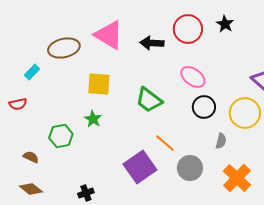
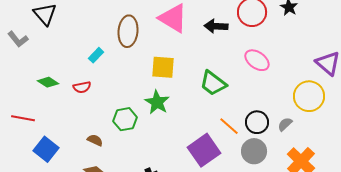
brown ellipse: (64, 48) -> (128, 31), turned -72
black circle: (204, 107) -> (257, 122), moved
green star: (93, 119) -> (157, 102), size x1.4
gray semicircle: (221, 141) -> (285, 124), turned -147

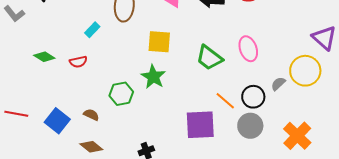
pink ellipse: (257, 60) -> (248, 49), moved, turned 35
red line: (23, 118) -> (16, 114), moved
gray semicircle: (285, 124) -> (278, 84), moved
blue square: (46, 149) -> (57, 121), moved
purple square: (204, 150) -> (200, 125), turned 32

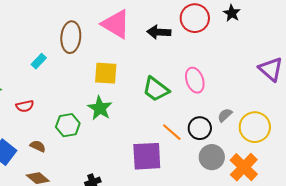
red semicircle: (78, 62) -> (25, 106), moved
yellow circle: (305, 71) -> (255, 127), moved
gray circle: (250, 126) -> (212, 157), moved

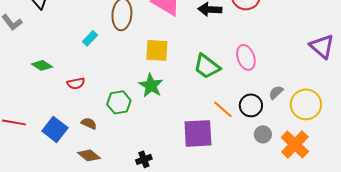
gray circle: (212, 157) -> (263, 134), size x0.7

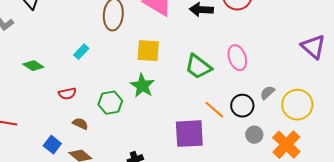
cyan rectangle: (90, 38) -> (81, 52), moved
red semicircle: (76, 83) -> (67, 94), moved
blue square: (55, 129) -> (52, 145), moved, size x0.7

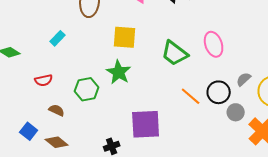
purple square: (189, 134) -> (146, 124), moved
gray circle: (254, 135) -> (236, 112), moved

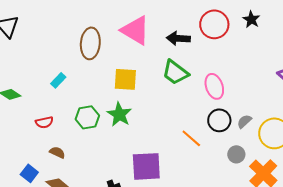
green trapezoid: (175, 53) -> (175, 72), moved
green hexagon: (87, 89) -> (87, 117), moved
black circle: (219, 92) -> (219, 120), moved

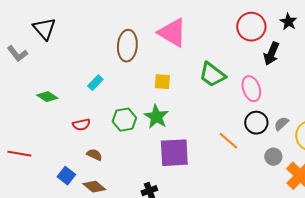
black arrow: (178, 38) -> (271, 54), moved, turned -70
yellow square: (125, 79) -> (162, 82), size x0.7
purple square: (146, 166) -> (174, 153), moved

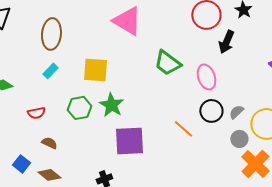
brown ellipse: (127, 46) -> (51, 34), moved
yellow square: (162, 82) -> (95, 70), moved, size x1.5
gray circle: (273, 157) -> (239, 139), moved

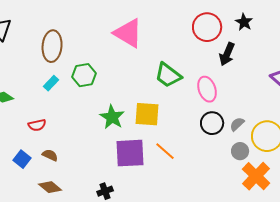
yellow square: (95, 70) -> (147, 114), moved
green hexagon: (79, 108) -> (84, 75), moved
orange line: (183, 129) -> (165, 151), moved
blue square: (21, 164) -> (22, 159), moved

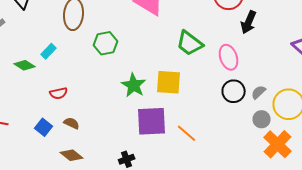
cyan rectangle: (51, 83) -> (49, 51), moved
orange line: (165, 151) -> (187, 133), moved

